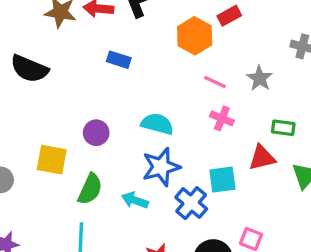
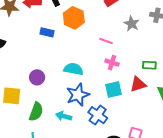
orange hexagon: (195, 36) -> (74, 18), moved
gray star: (260, 78) -> (132, 24), moved
cyan square: (222, 180) -> (113, 90), moved

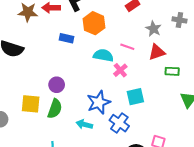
pink cross: (112, 63) -> (120, 70), moved, turned 32
cyan semicircle: (73, 69) -> (103, 55), moved
red triangle: (138, 84) -> (157, 52), moved
green semicircle: (36, 112) -> (55, 109), moved

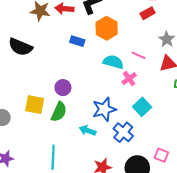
cyan square: (135, 97) -> (142, 107), turned -36

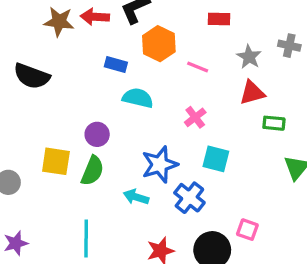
red rectangle: (148, 13) -> (219, 19), turned 32
pink line: (138, 55) -> (198, 67), moved
cyan semicircle: (113, 62) -> (138, 98), moved
cyan square: (142, 107) -> (216, 159), turned -30

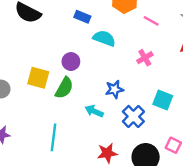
blue rectangle: (116, 64) -> (82, 17), moved
cyan square: (216, 159) -> (163, 100), moved
blue star: (160, 164) -> (114, 89), size x0.7

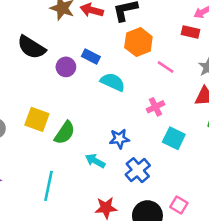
purple circle: (71, 62) -> (66, 67), moved
cyan square: (163, 100) -> (174, 138), moved

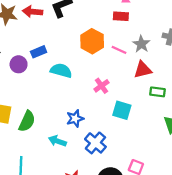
orange hexagon: (138, 42) -> (92, 41), moved
blue rectangle: (91, 57) -> (39, 52), turned -40
pink line: (166, 67) -> (119, 50), moved

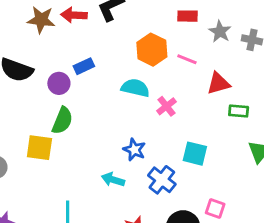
gray star: (141, 44) -> (220, 32), moved
cyan semicircle: (61, 71) -> (135, 88), moved
cyan square: (122, 110) -> (195, 154), moved
blue star: (75, 119) -> (134, 150), turned -30
green semicircle: (27, 121) -> (62, 121), moved

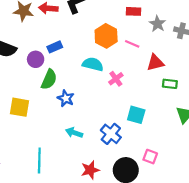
green semicircle: (62, 121) -> (49, 79), moved
blue star: (134, 150) -> (66, 98), moved

